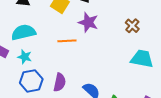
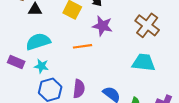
brown cross: (132, 26) -> (147, 25), size x1.6
cyan trapezoid: (142, 59) -> (144, 62), moved

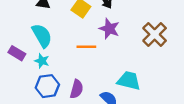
cyan semicircle: (38, 42) -> (42, 36), turned 70
cyan trapezoid: (144, 62) -> (129, 81), moved

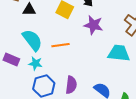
orange line: (86, 47) -> (60, 45), moved
cyan trapezoid: (129, 81) -> (119, 53), moved

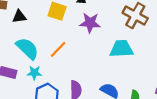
orange line: (60, 45) -> (58, 49), turned -30

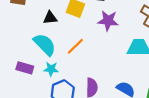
black triangle: (19, 17) -> (50, 18), moved

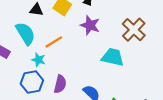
cyan star: (51, 69) -> (38, 60), moved

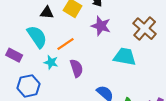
blue hexagon: (32, 82) -> (29, 86), moved
purple semicircle: (60, 84) -> (76, 68), moved, turned -30

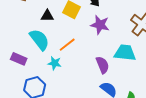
purple semicircle: (76, 68) -> (103, 65), moved

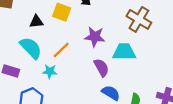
purple star: (100, 25) -> (95, 37), moved

